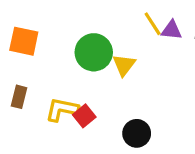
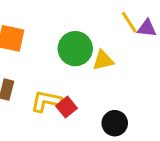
yellow triangle: (124, 65) -> (103, 60), turned 40

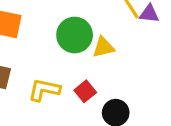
red square: (66, 107) -> (85, 91), moved

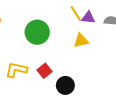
yellow triangle: (103, 47) -> (81, 41), moved

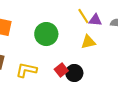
red square: (44, 71) -> (61, 70), moved
black circle: (65, 85) -> (74, 73), moved

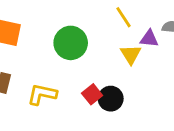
purple triangle: (95, 20) -> (149, 39), moved
yellow triangle: (88, 42) -> (131, 54), turned -49

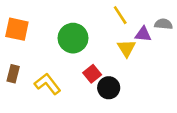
yellow L-shape: (42, 94) -> (48, 84), turned 40
red square: (92, 94) -> (92, 74), moved

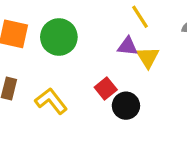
purple triangle: (143, 34) -> (128, 46), moved
green circle: (73, 38) -> (59, 37), moved

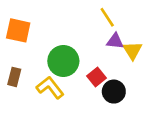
yellow line: (140, 17) -> (107, 17), moved
green circle: (59, 37) -> (63, 61), moved

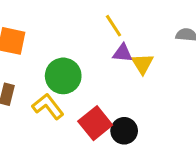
red square: (97, 77) -> (95, 123), moved, size x1.5
black circle: (114, 92) -> (124, 131), moved

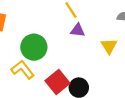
yellow triangle: (142, 64) -> (109, 46), moved

